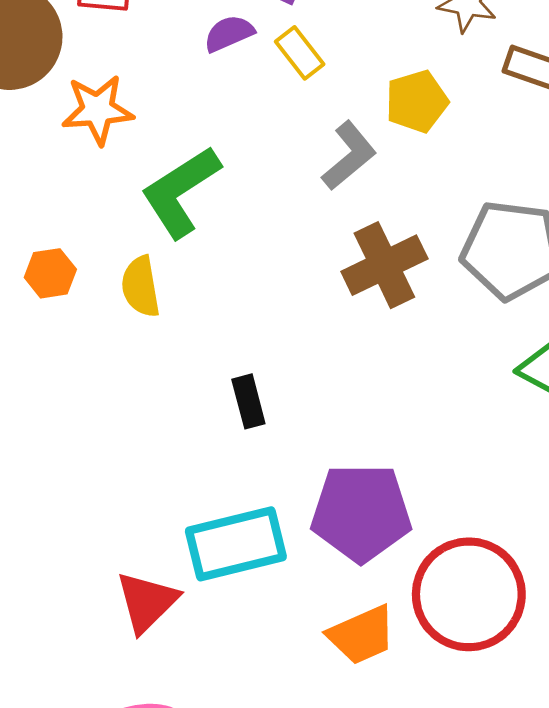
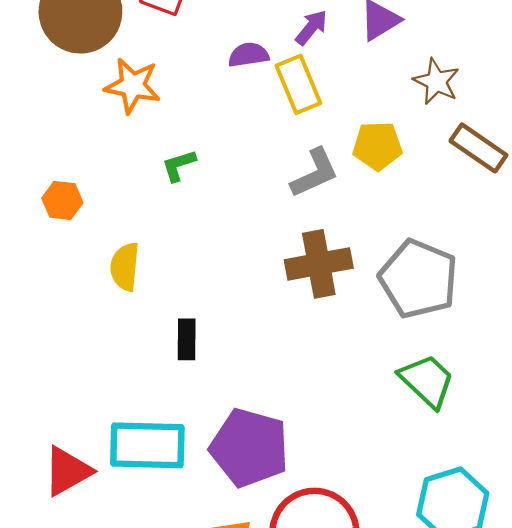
yellow rectangle: (300, 53) -> (298, 84), size x1.4
green L-shape: (181, 192) -> (179, 165), size x0.5
yellow semicircle: (141, 287) -> (125, 267), moved

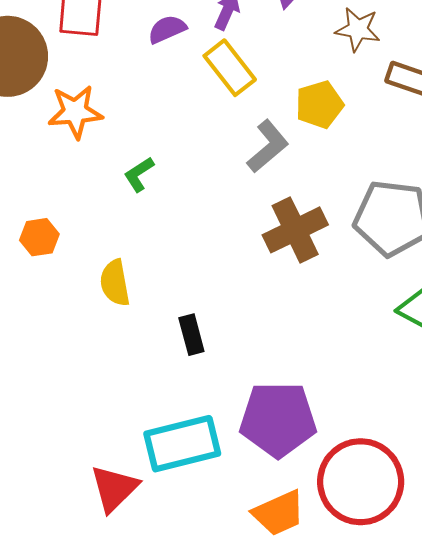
purple semicircle: (248, 55) -> (167, 29), moved

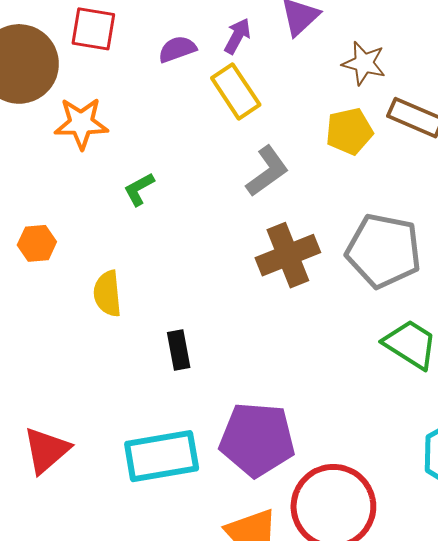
yellow pentagon: (319, 105) -> (349, 131), moved
red triangle: (114, 488) -> (46, 450), moved

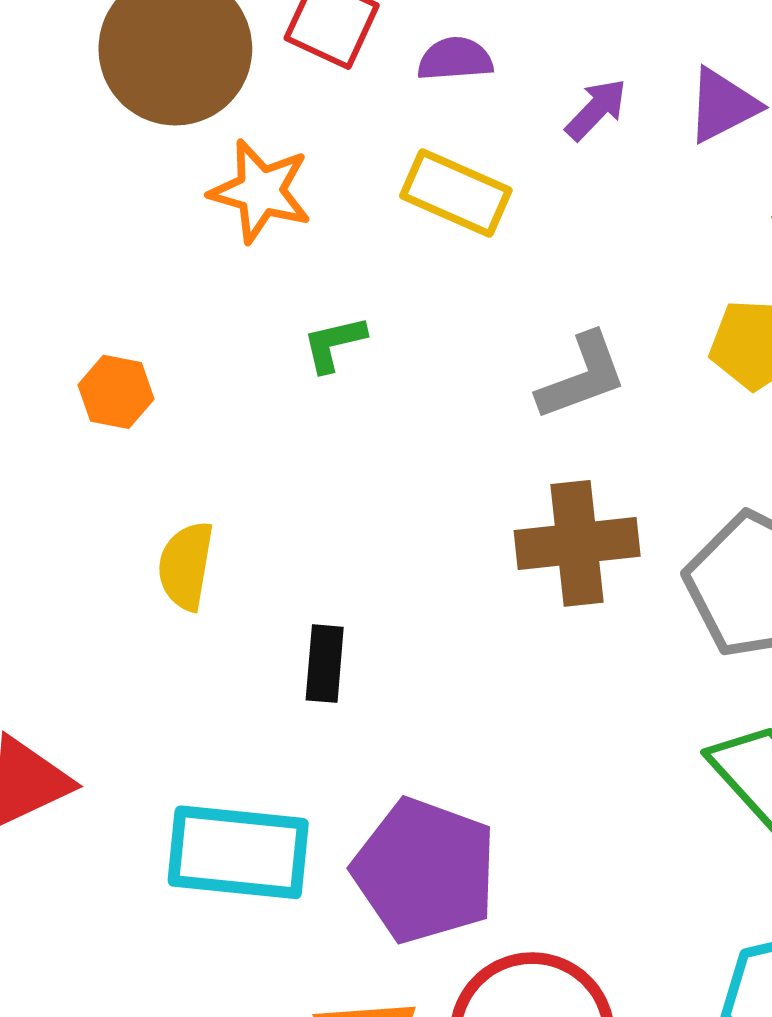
purple semicircle: (177, 49) -> (455, 59), moved
yellow rectangle: (236, 91) -> (456, 193), moved, turned -48
yellow semicircle: (107, 294) -> (186, 566), moved

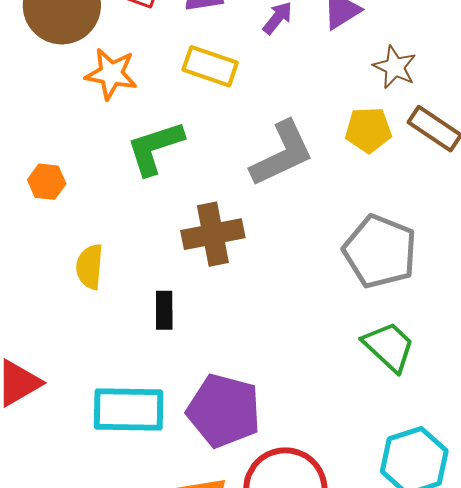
green L-shape: (334, 344) -> (155, 148), size x1.8
gray L-shape: (582, 377) -> (282, 154), size x1.4
brown cross: (577, 543) -> (213, 234), moved

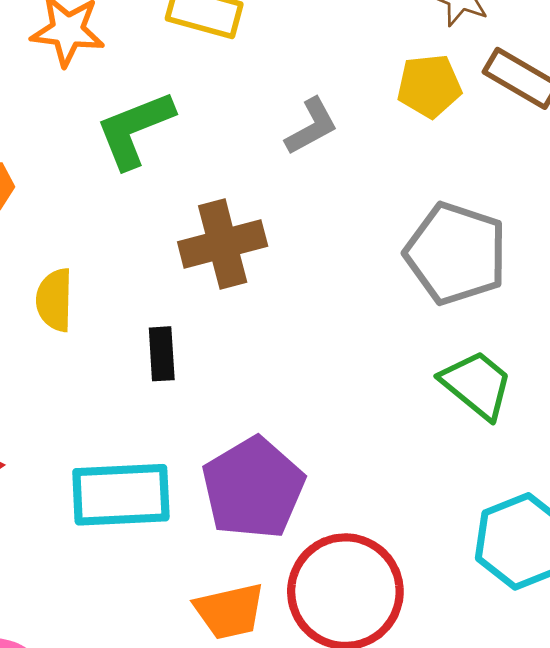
gray L-shape: (282, 154) -> (311, 126), size x0.6
purple pentagon: (224, 411) -> (253, 488), turned 30

